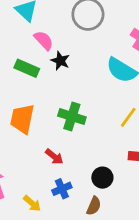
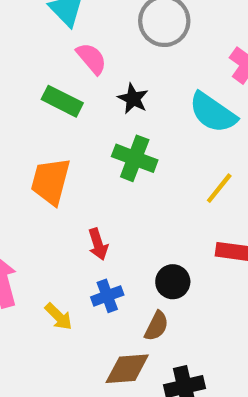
black star: (60, 61) -> (133, 99), moved
green cross: (72, 116) -> (135, 158), moved
red arrow: (54, 157) -> (98, 244), turned 30

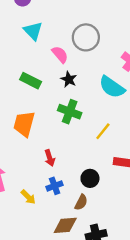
pink semicircle: (92, 58) -> (60, 54), moved
yellow line: (219, 188) -> (103, 131), moved

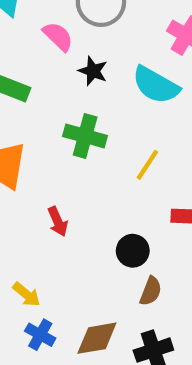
black star: (69, 79) -> (93, 71), moved
blue cross: (55, 186) -> (40, 335), moved, turned -35
brown semicircle: (81, 202) -> (151, 291), moved

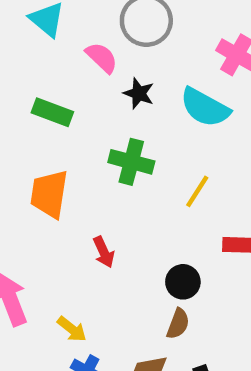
brown semicircle: (151, 291) -> (178, 324), moved

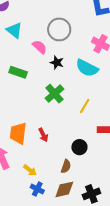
green cross: (131, 162) -> (54, 94), turned 36
orange trapezoid: (49, 194) -> (18, 133), moved
brown semicircle: (178, 324) -> (66, 166), moved

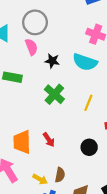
gray circle: (59, 29) -> (35, 22), moved
pink semicircle: (40, 47) -> (31, 47), turned 35
brown semicircle: (66, 166) -> (60, 175), moved

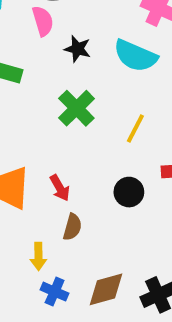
black circle: (89, 147) -> (129, 192), moved
brown semicircle: (60, 175) -> (72, 227), moved
yellow arrow: (40, 179) -> (38, 256), turned 56

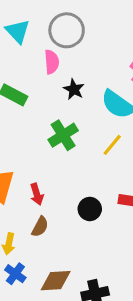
yellow line: (135, 128) -> (112, 145), moved

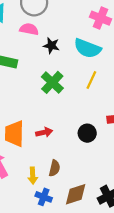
pink semicircle: (52, 62) -> (29, 29), turned -60
red arrow: (37, 194) -> (44, 132), turned -70
brown semicircle: (40, 227) -> (54, 168), moved

